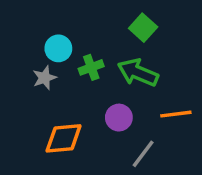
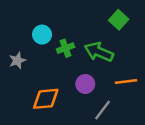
green square: (143, 28) -> (119, 20), moved
gray star: (45, 78) -> (17, 60), moved

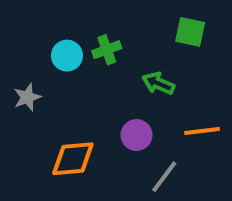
green square: (119, 20) -> (190, 32), turned -30
green cross: (65, 48) -> (107, 50), moved
green arrow: (99, 52) -> (158, 83), size x0.7

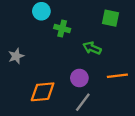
green cross: (107, 50) -> (62, 29), turned 35
cyan circle: (67, 56) -> (41, 11), moved
gray line: (164, 177) -> (83, 102), moved

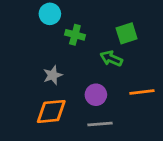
green square: (110, 18) -> (127, 33), moved, turned -30
gray star: (16, 56) -> (53, 75), moved
gray line: (83, 102) -> (100, 124), turned 48

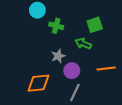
gray star: (53, 75) -> (58, 56), moved
gray line: (100, 124) -> (75, 92), turned -60

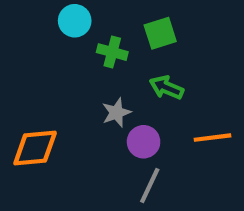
green square: (95, 25) -> (160, 33), moved
orange diamond: (38, 83) -> (35, 148), moved

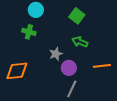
green square: (160, 33) -> (77, 16), turned -35
green cross: (112, 52) -> (29, 32), moved

